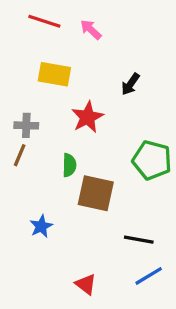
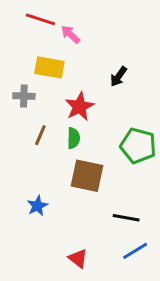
pink arrow: (91, 30) -> (70, 34), moved
gray cross: (26, 125) -> (24, 96), moved
brown line: (20, 155) -> (40, 135), moved
green semicircle: (69, 165) -> (73, 138), moved

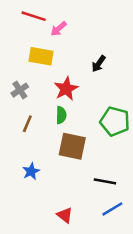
pink arrow: (70, 34) -> (59, 29), turned -84
gray cross: (24, 96) -> (20, 90), moved, turned -36
brown line: (40, 135) -> (27, 124), moved

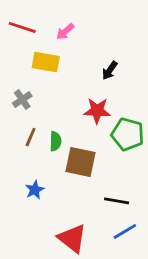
red line: (34, 16) -> (22, 27), moved
red star: (66, 89) -> (97, 111), moved, turned 30
green semicircle: (61, 115) -> (56, 141), moved
red triangle: (65, 215) -> (72, 238), size x1.6

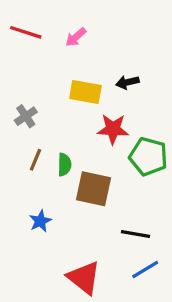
yellow rectangle: (46, 62) -> (85, 92), moved
black arrow: (110, 70) -> (127, 82), turned 42

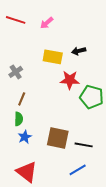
green semicircle: (64, 165) -> (19, 119), moved
brown square: (94, 189) -> (58, 138), moved
blue line: (145, 269) -> (78, 170), moved
red triangle: (84, 278) -> (27, 172), moved

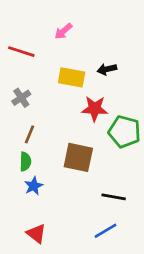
red line: (16, 20) -> (21, 52), moved
brown square: (58, 138) -> (78, 157), moved
red triangle: (27, 172) -> (36, 233), size x0.7

